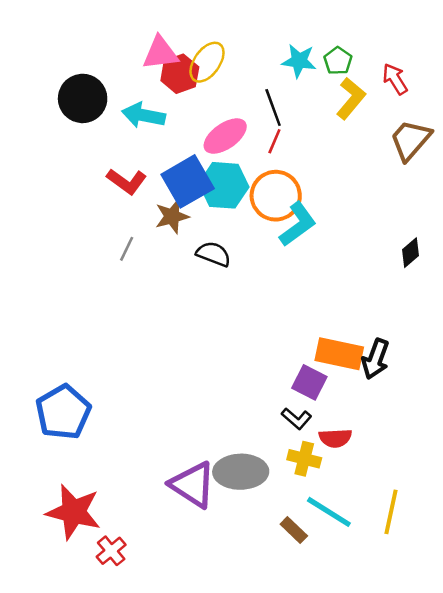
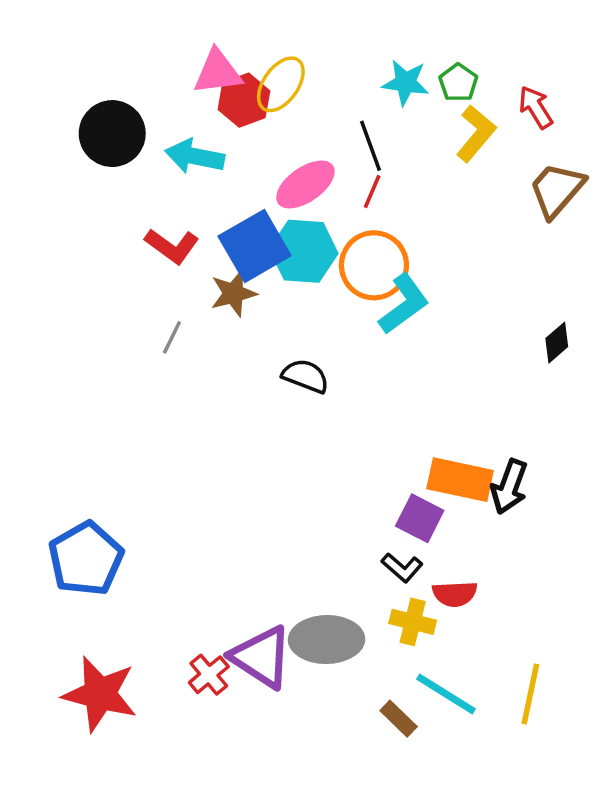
black semicircle: (213, 254) -> (305, 376), moved
red cross: (111, 551) -> (209, 675), moved

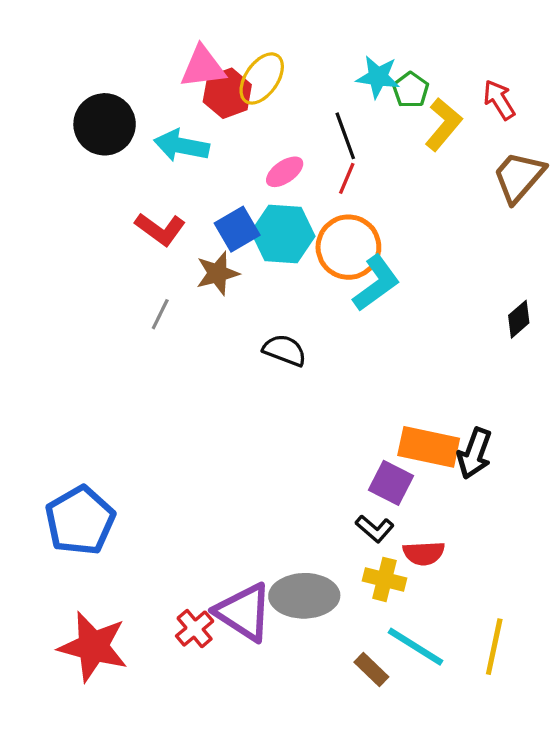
green pentagon: (458, 83) -> (411, 90), moved
pink ellipse: (305, 184) -> (285, 172), size x0.7
blue square: (255, 246) -> (237, 229), size x0.7

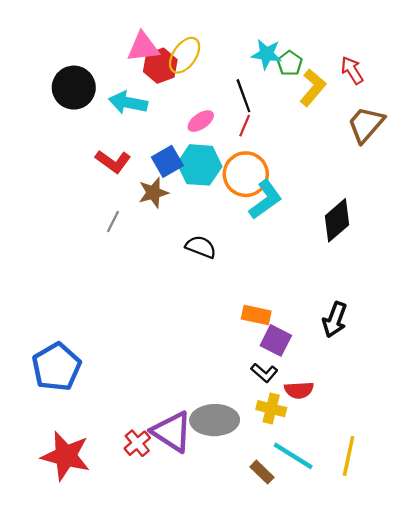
black diamond: (519, 319) -> (337, 220), moved, size x1.6
orange rectangle: (429, 447) -> (256, 315), moved, size x0.7

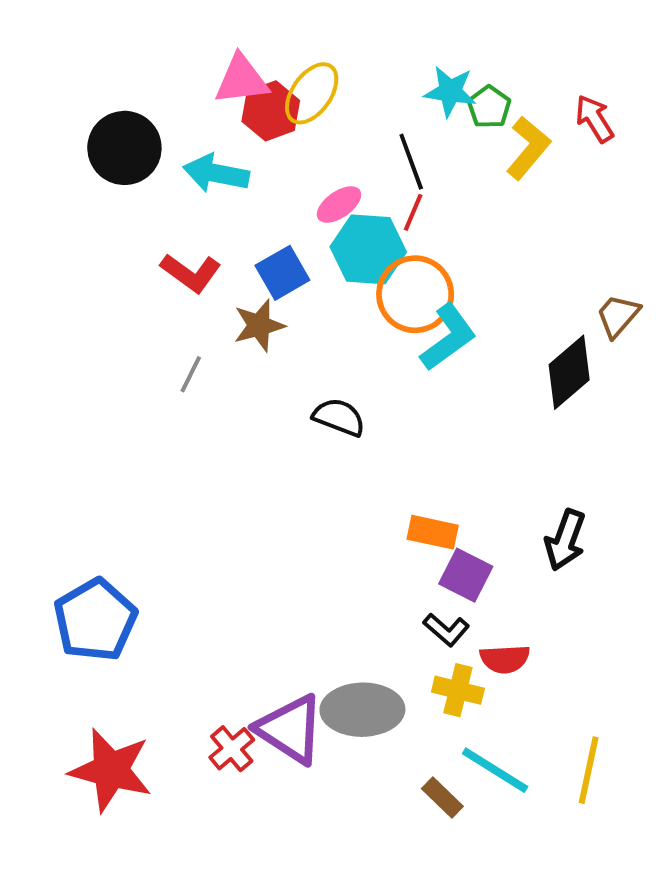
brown trapezoid: (366, 125) -> (618, 316), moved, size x0.7
cyan hexagon: (200, 165) -> (368, 249), moved

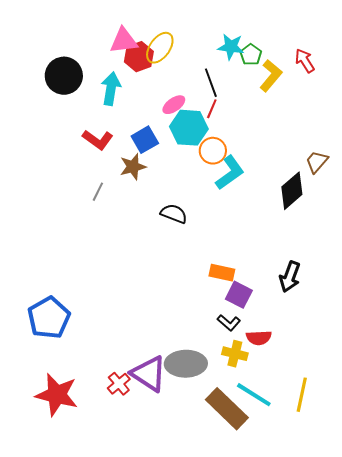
cyan arrow: (216, 173) -> (111, 89), turned 88
orange circle: (415, 294) -> (213, 151), size x0.7
brown rectangle: (442, 797) -> (227, 409), size x2.0

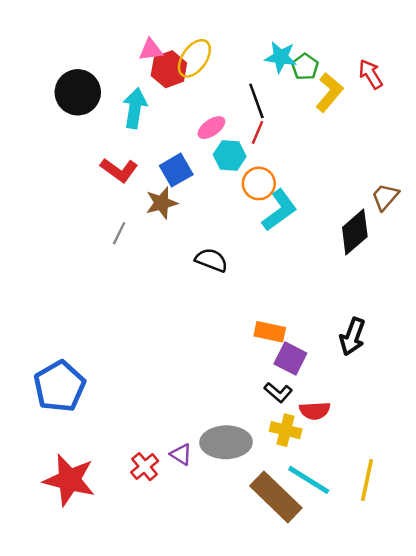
pink triangle: (124, 41) -> (151, 50), size x0.7
cyan hexagon: (189, 128) -> (230, 156), size x0.7
purple triangle: (149, 374) -> (181, 454), size x0.5

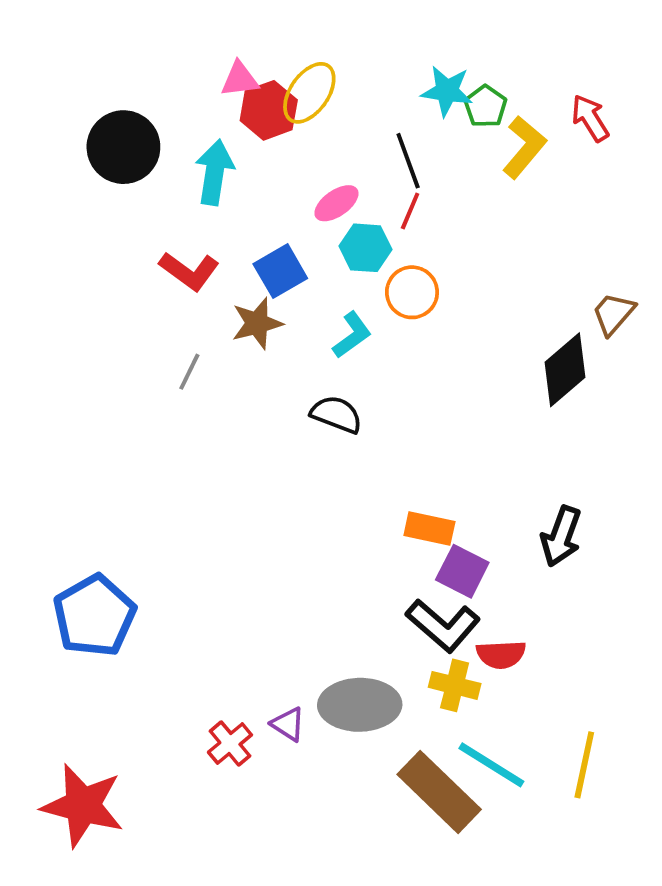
cyan L-shape: (279, 210) -> (352, 335), moved, size x0.7
black L-shape: (278, 392) -> (443, 625), size x1.6
red star: (69, 480) -> (83, 805), moved

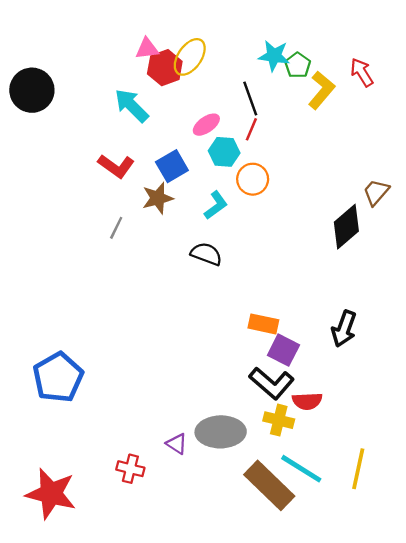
black circle: (123, 147) -> (32, 90), moved
cyan arrow: (214, 172) -> (132, 106), turned -54
red cross: (230, 744) -> (130, 469), moved, turned -36

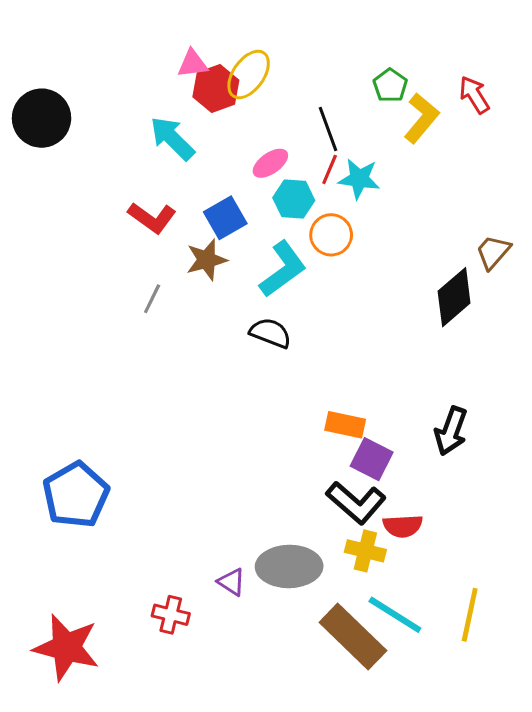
cyan star: (274, 56) -> (359, 179), moved
cyan L-shape: (216, 205) -> (283, 269), size x1.5

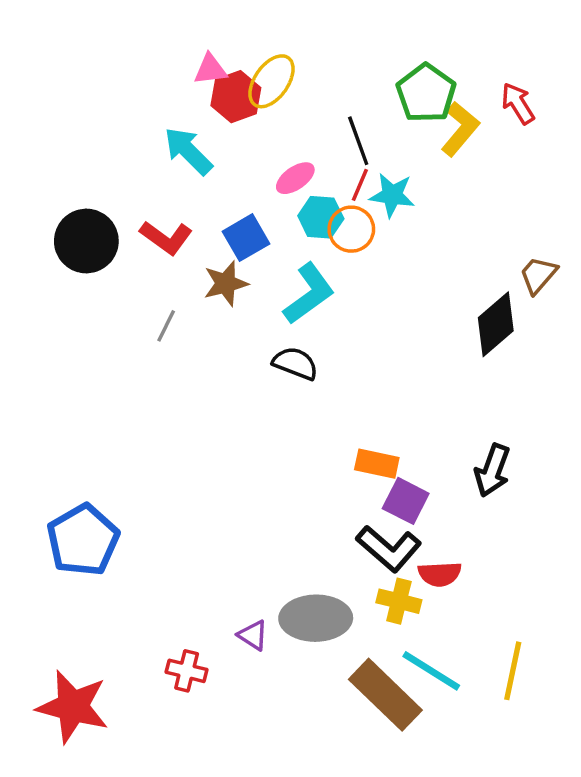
green pentagon: (390, 85) -> (426, 93), size x1.6
black circle: (42, 118) -> (86, 241), moved
orange circle: (331, 235) -> (351, 229), moved

